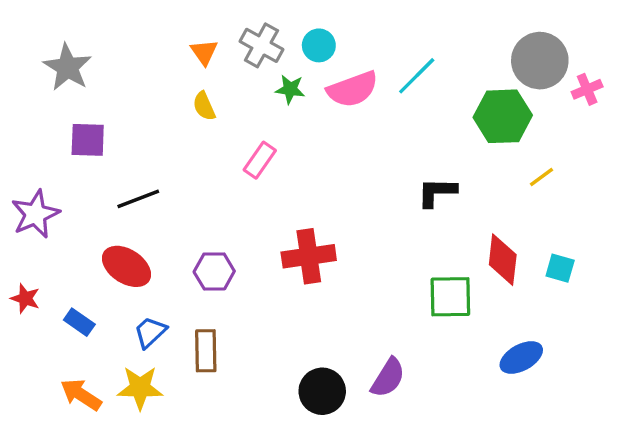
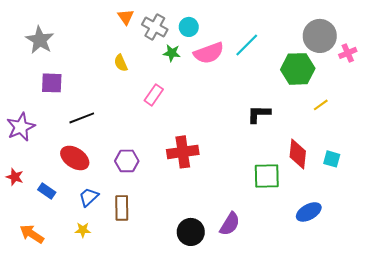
orange triangle: (204, 52) -> (126, 17), moved
yellow star: (140, 388) -> (83, 230), size x0.6
orange arrow: (81, 395) -> (32, 234), moved

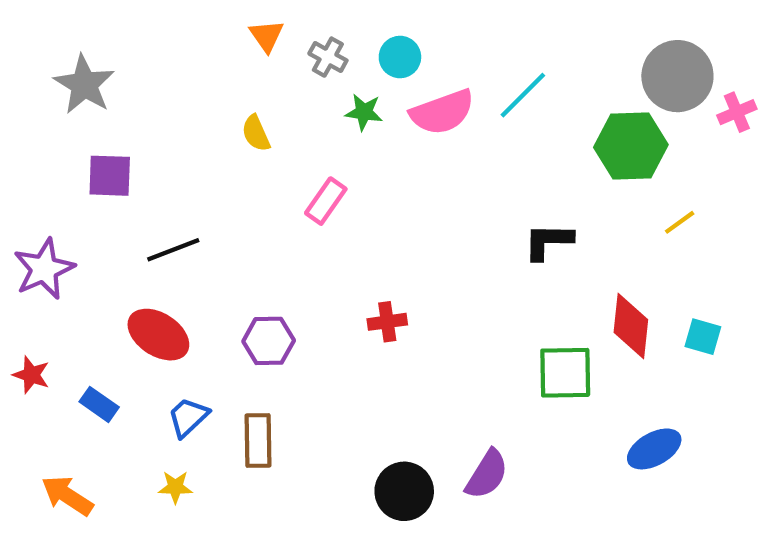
gray cross: (155, 27) -> (328, 57), size x0.7
red cross: (183, 152) -> (387, 322), size x0.6

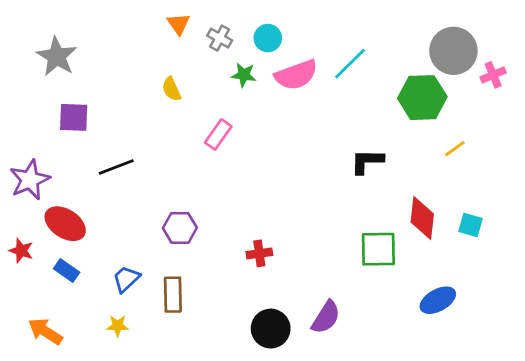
red cross: (387, 322) -> (259, 253), moved
red ellipse: (158, 335) -> (65, 224), moved

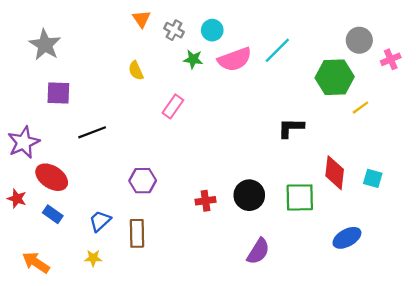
gray circle: (453, 51) -> (359, 40), size x0.7
yellow line: (455, 149) -> (360, 108), moved
black circle: (271, 329) -> (249, 195), moved

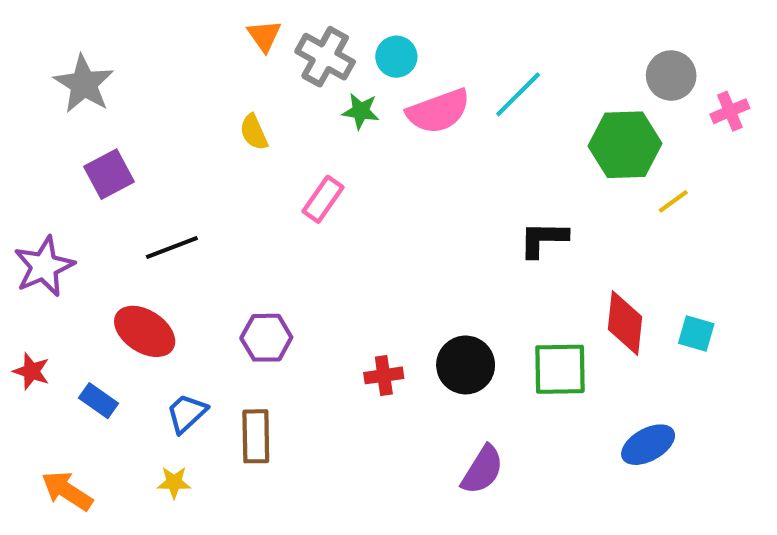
gray cross: (174, 30) -> (325, 57), size x1.5
purple square: (58, 93) -> (109, 174), turned -30
red ellipse: (52, 177) -> (145, 331), moved

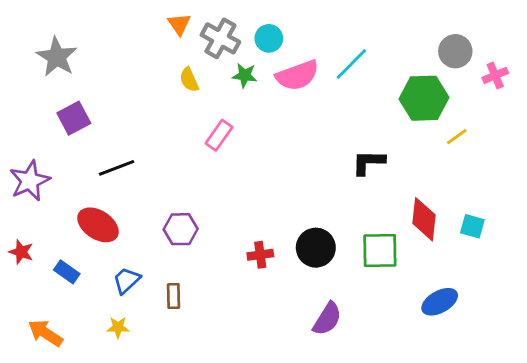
yellow semicircle: (254, 132) -> (189, 80), moved
brown rectangle: (256, 436) -> (173, 296), size x0.7

